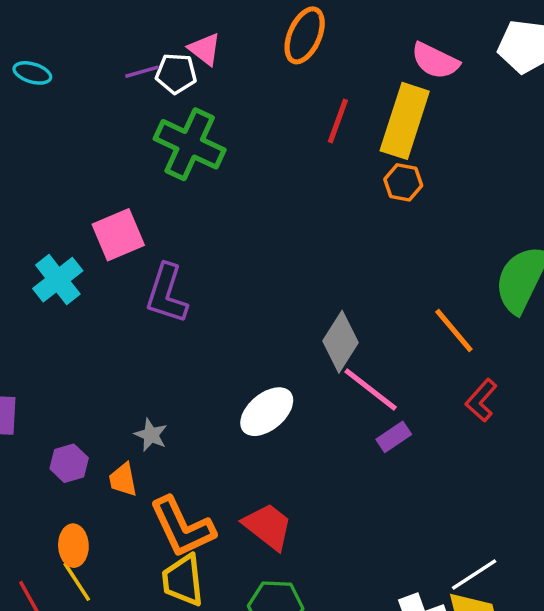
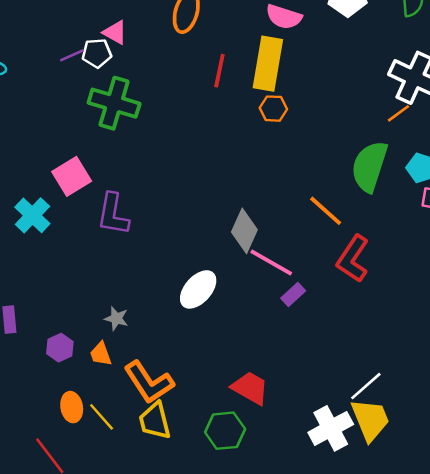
red L-shape: (481, 400) -> (353, 259), size x1.5
red trapezoid: (268, 526) -> (250, 388), moved
yellow line: (77, 582) -> (102, 417), moved

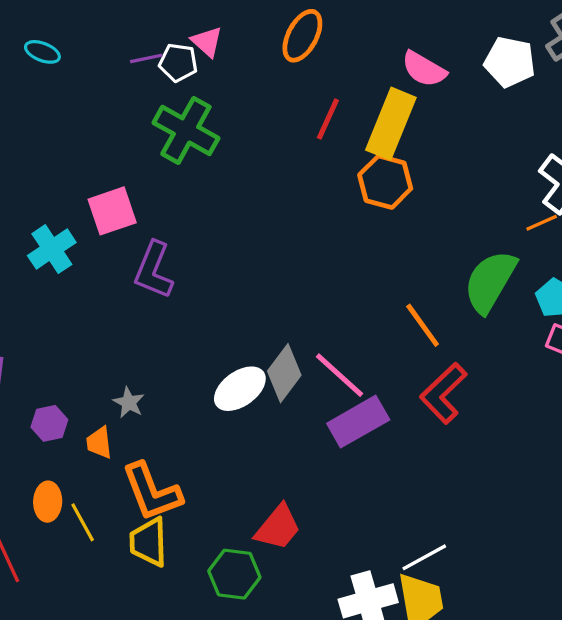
orange hexagon: (273, 109) -> (385, 182), size x1.5
gray diamond: (244, 231) -> (284, 373), moved
purple rectangle: (293, 295) -> (358, 422), size x1.8
red trapezoid: (250, 388) -> (278, 527), turned 87

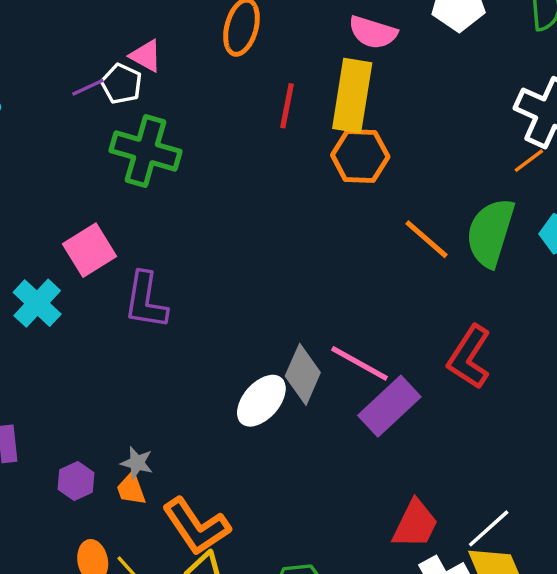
white pentagon: (178, 63) -> (122, 84), turned 30
orange line: (423, 325) -> (427, 239), moved
gray star: (129, 402) -> (137, 463), moved
red trapezoid: (278, 527) -> (415, 524), moved

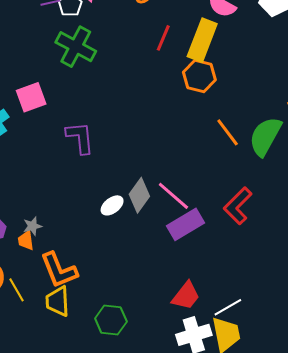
purple L-shape: (146, 300) -> (80, 138), moved, turned 153
white ellipse: (261, 401) -> (112, 205), size x0.7
gray star: (137, 463) -> (32, 226), turned 30

